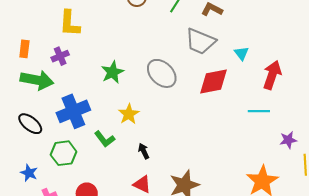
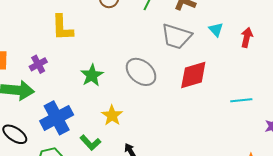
yellow L-shape: (70, 23) -> (62, 28), moved
cyan triangle: (241, 53) -> (216, 30), moved
red arrow: (272, 75) -> (247, 37), moved, size x0.7

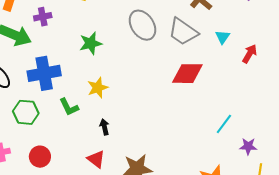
gray ellipse: (141, 72) -> (142, 25), moved
cyan line: (241, 100) -> (224, 124), moved, turned -65

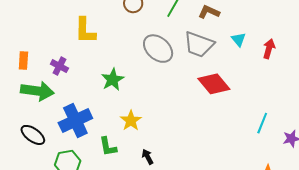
purple cross: (43, 17) -> (59, 66), turned -36
red diamond: (187, 74) -> (214, 84), turned 64
green L-shape: (69, 107) -> (108, 147), turned 30

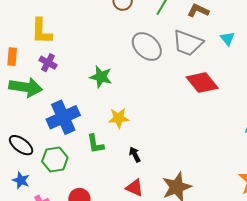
yellow L-shape: (85, 31) -> (41, 31), moved
green star: (113, 80) -> (101, 77), turned -30
yellow star: (131, 121) -> (119, 118), turned 30
black ellipse: (33, 135) -> (21, 145), moved

